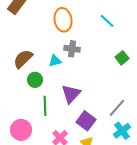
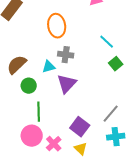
cyan line: (107, 21) -> (107, 42), moved
purple triangle: (71, 94) -> (67, 84), moved
pink circle: (21, 130) -> (32, 136), moved
cyan cross: (122, 131) -> (116, 137), turned 30

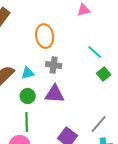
cyan triangle: (49, 67) -> (28, 73), moved
purple triangle: (67, 84) -> (55, 94), turned 50
green circle: (29, 86) -> (28, 96), moved

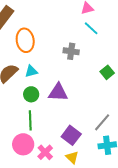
orange ellipse: (45, 36) -> (25, 40), moved
cyan line: (95, 52) -> (91, 28), moved
gray cross: (54, 65) -> (71, 51), moved

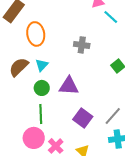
cyan line: (91, 28) -> (111, 17), moved
cyan triangle: (31, 71) -> (42, 65), turned -32
purple square: (71, 135) -> (83, 118), moved

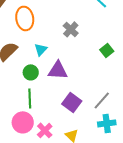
gray cross: (82, 45) -> (71, 29), turned 35
cyan triangle: (42, 65) -> (41, 49), moved

